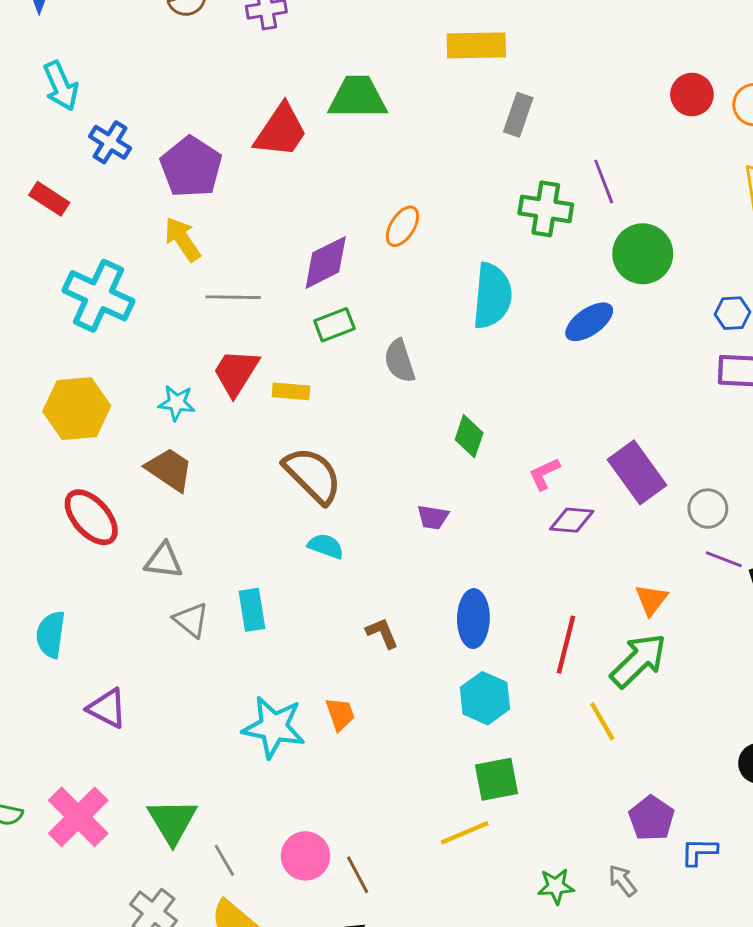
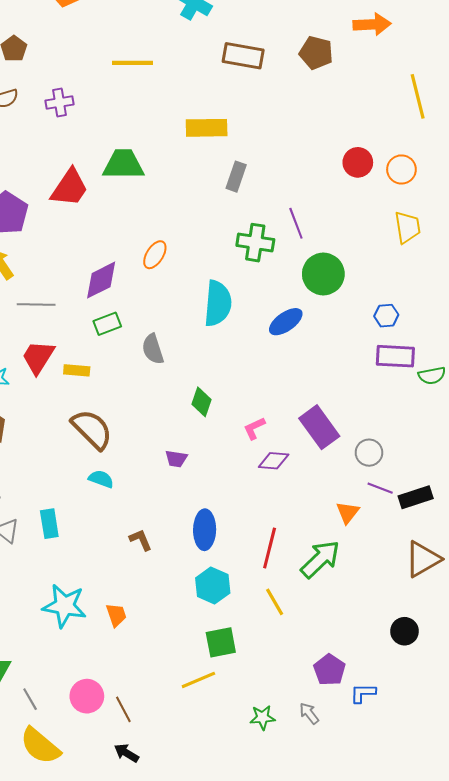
orange triangle: (651, 600) -> (348, 512), moved
orange trapezoid: (340, 714) -> (116, 615), moved
yellow line: (602, 721) -> (275, 602), moved

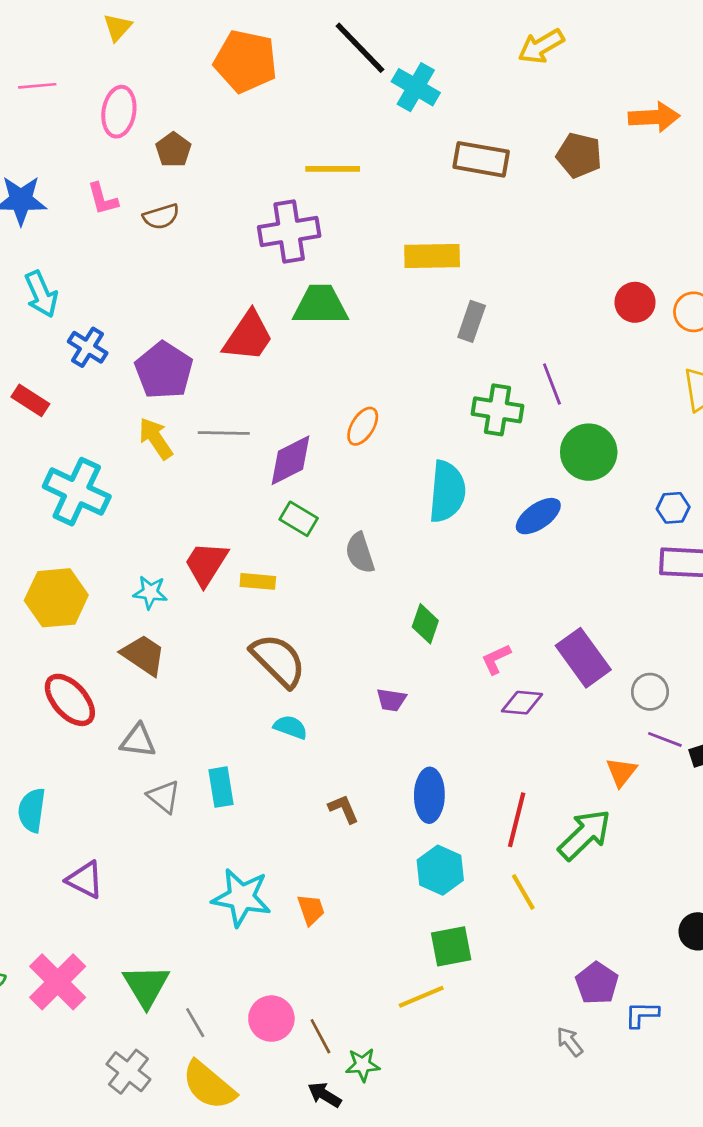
purple cross: (59, 102) -> (289, 231), moved, size x1.6
gray line: (36, 304) -> (224, 433), moved
green rectangle: (107, 324) -> (299, 519), turned 52
green star: (262, 717) -> (363, 1065), moved

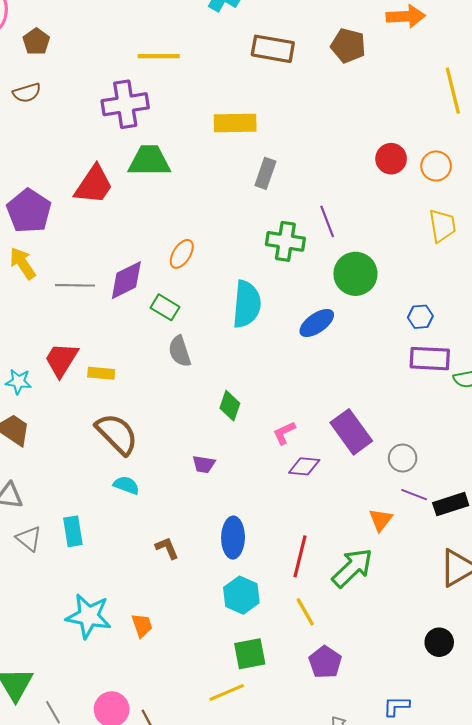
gray line: (224, 433) -> (75, 285), moved
green rectangle: (299, 519) -> (165, 307), moved
purple pentagon: (597, 983) -> (325, 662), moved

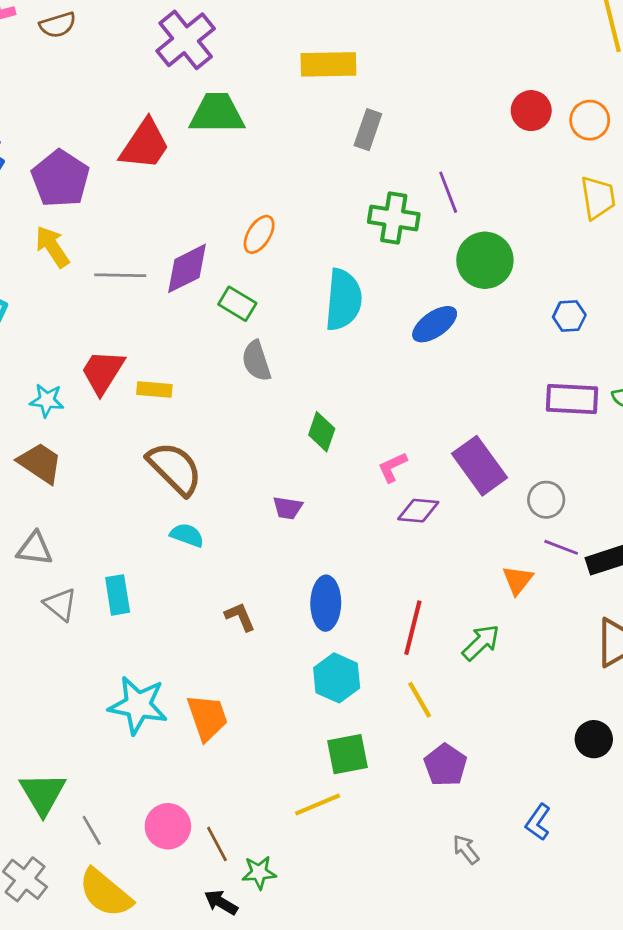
purple cross: (125, 104) -> (186, 40), turned -30
purple rectangle: (430, 359) -> (572, 399), moved
green arrow: (352, 568) -> (481, 643), size x0.7
orange trapezoid: (142, 625) -> (207, 717), size x1.5
blue L-shape: (396, 706) -> (538, 822), turned -56

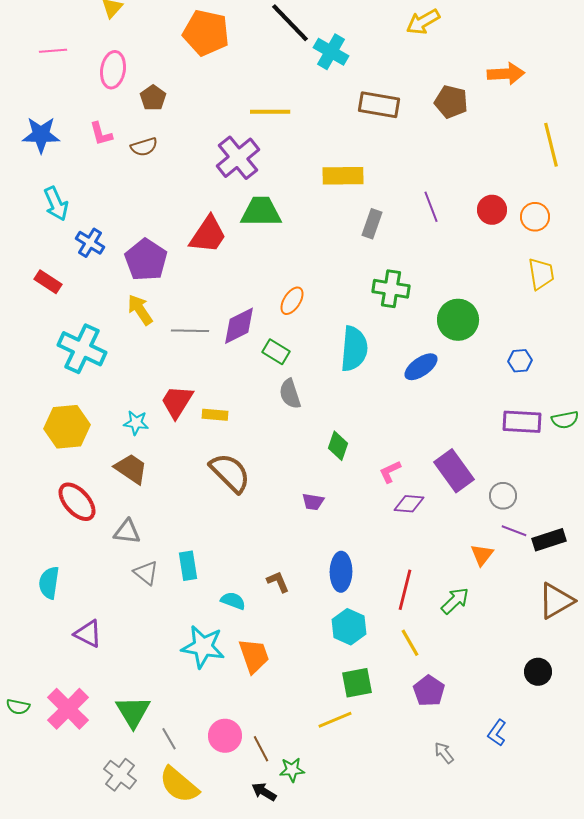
purple line: (448, 192) -> (431, 207), moved
cyan semicircle: (187, 535) -> (233, 601), moved

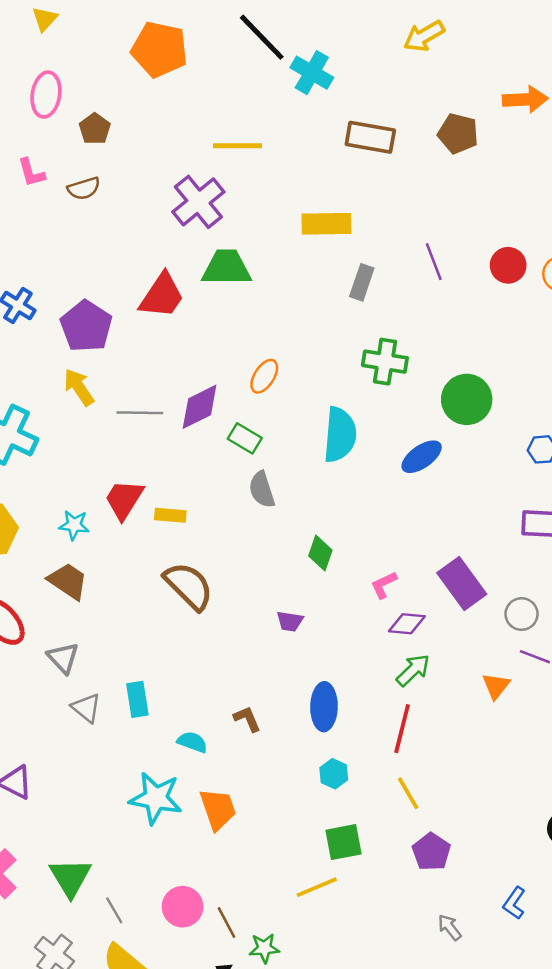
gray triangle: (127, 532) -> (63, 658), turned 40
green arrow: (455, 601) -> (413, 670), moved
cyan hexagon: (349, 627) -> (334, 774), size x0.7

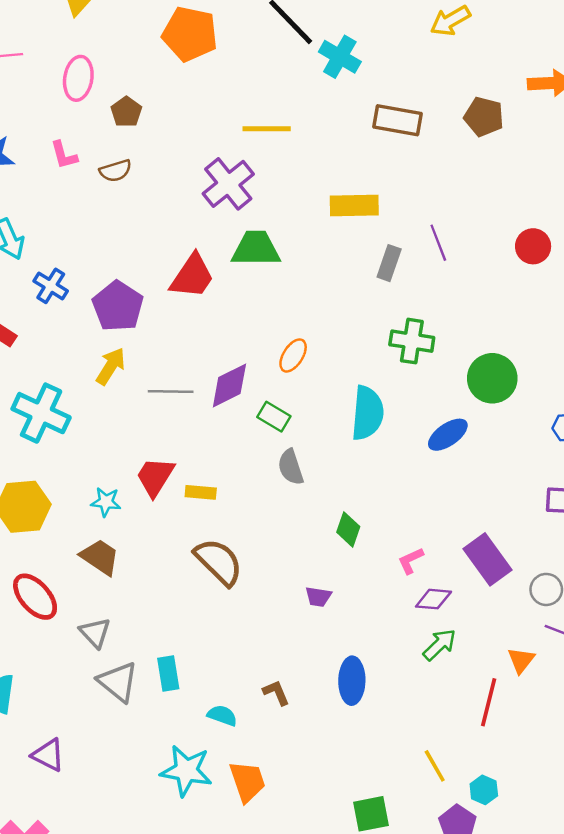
purple line: (434, 262) -> (438, 243), moved
yellow arrow: (79, 387) -> (111, 366), turned 66
gray triangle: (86, 708) -> (118, 682), size x1.4
red line: (402, 729) -> (489, 702), moved
cyan hexagon: (334, 774) -> (484, 790), moved

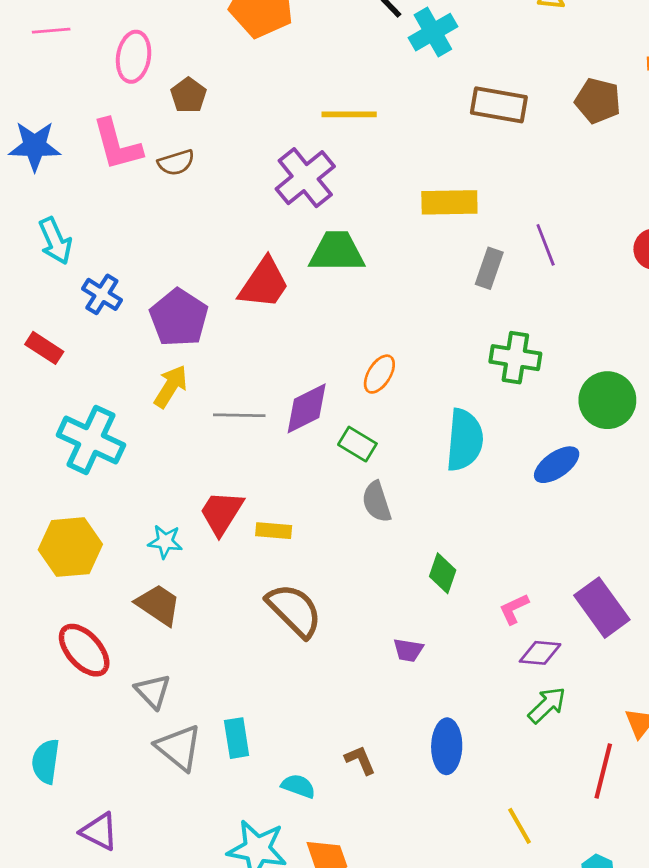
cyan cross: (340, 57) -> (433, 32), turned 30
pink L-shape: (64, 155) -> (117, 145), size x1.6
yellow line: (435, 766) -> (519, 826), moved

